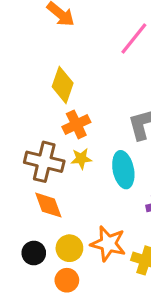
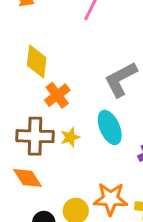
yellow star: (81, 159) -> (70, 137), moved
orange diamond: (48, 205) -> (28, 178), moved

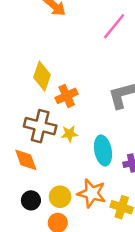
yellow diamond: (37, 62) -> (42, 76), moved
cyan ellipse: (110, 127) -> (103, 150), moved

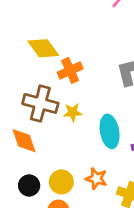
yellow diamond: (42, 76) -> (43, 48), turned -56
orange star: (92, 193) -> (96, 179), size x0.7

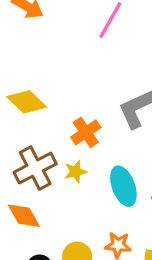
orange cross: (70, 70) -> (86, 132), moved
brown cross: (40, 103) -> (35, 168), turned -32

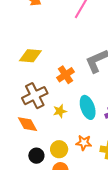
yellow diamond: (27, 102) -> (30, 56), turned -40
yellow star: (75, 172) -> (60, 111), moved

